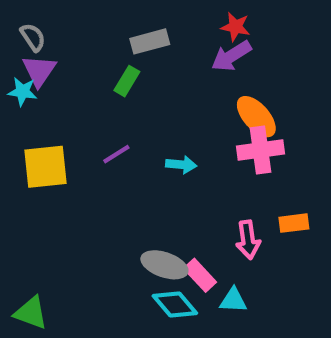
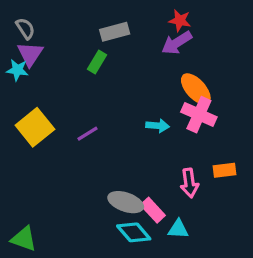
pink cross: (260, 150) -> (199, 115), turned 32
purple line: (116, 154) -> (87, 134), moved
cyan arrow: (181, 165) -> (158, 126), moved
yellow square: (45, 167) -> (35, 127), turned -33

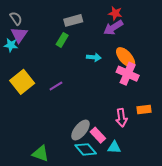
cyan arrow: (158, 126) -> (94, 57), moved
gray ellipse: (126, 202) -> (80, 130), turned -70
green triangle: (24, 239) -> (41, 154), moved

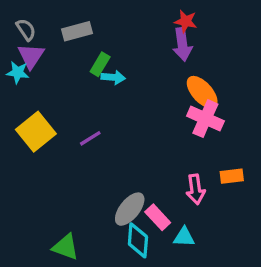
gray rectangle: (73, 20) -> (77, 31), moved
purple arrow: (113, 28) -> (182, 44), turned -66
cyan arrow: (94, 57) -> (113, 77), moved
cyan diamond: (86, 149) -> (138, 240), turned 45

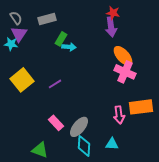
orange rectangle: (232, 176) -> (141, 107), size x1.6
pink rectangle: (158, 217) -> (56, 123), moved

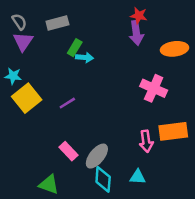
cyan star: (11, 44) -> (13, 76), moved
orange ellipse: (123, 56) -> (174, 49), moved, turned -55

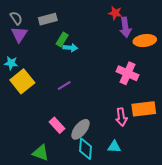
purple arrow: (136, 33) -> (125, 27), moved
purple line: (67, 103) -> (64, 85), moved

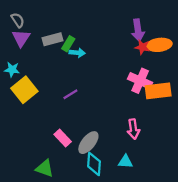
red star: (115, 13) -> (142, 47), moved
gray rectangle: (48, 19) -> (52, 39), moved
orange rectangle: (144, 109) -> (158, 91), moved

